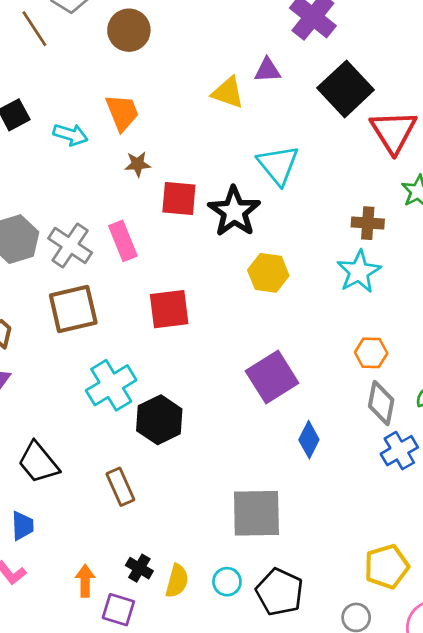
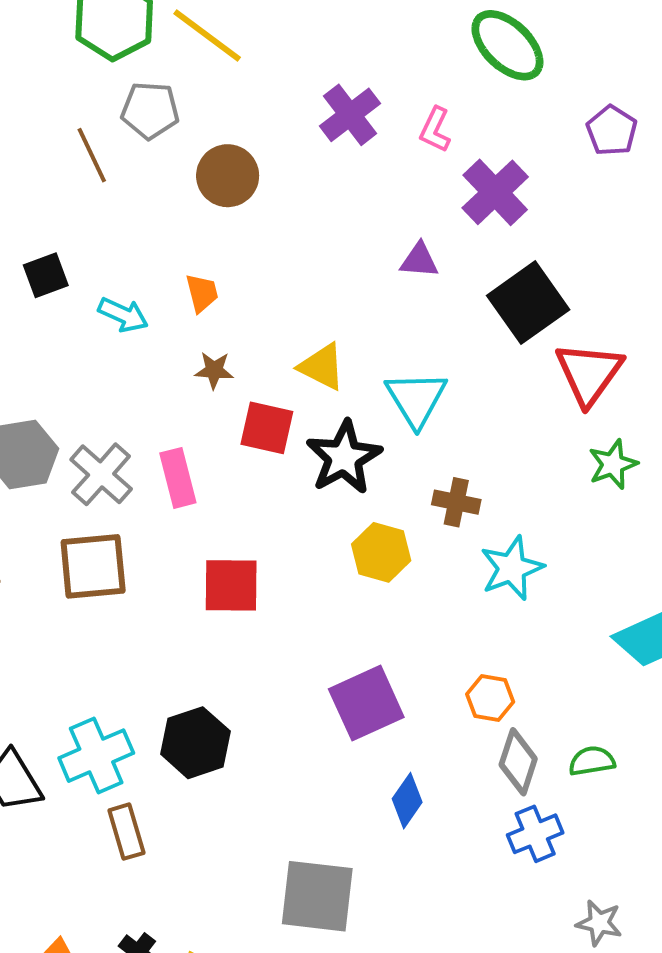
yellow triangle: (228, 93) -> (322, 367), moved
orange trapezoid: (122, 112) -> (202, 293), size x0.7
brown cross: (368, 223) -> (456, 502), moved
orange hexagon: (371, 353) -> (490, 698), moved
cyan cross: (111, 385) -> (96, 756), moved

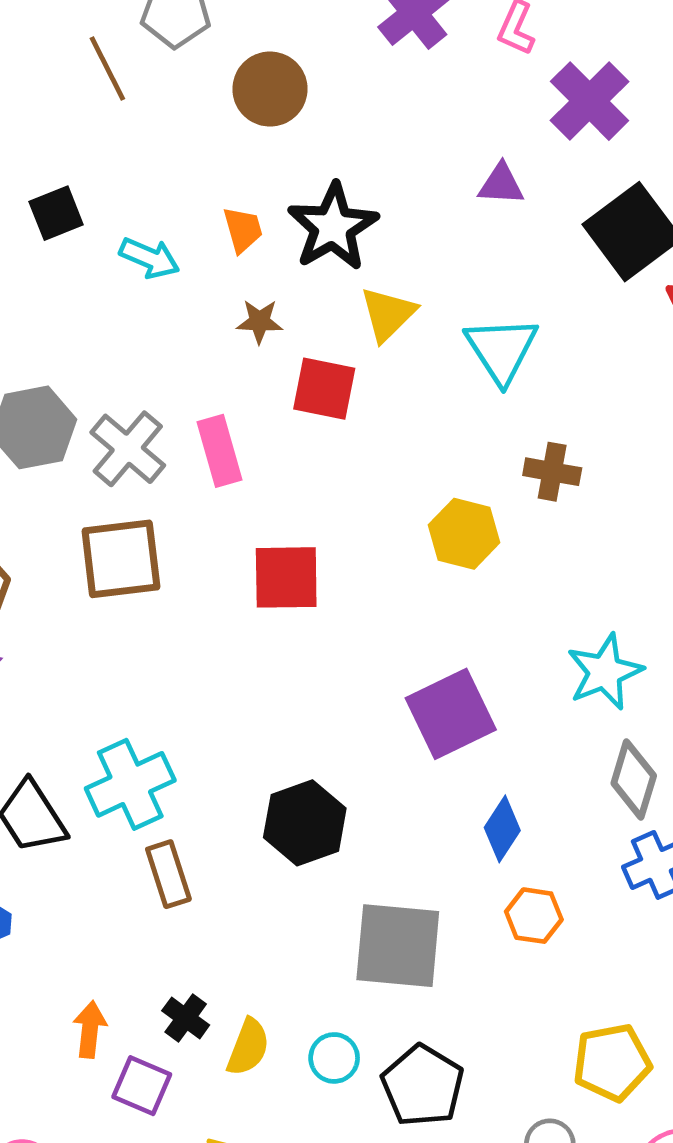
yellow triangle: (322, 367) -> (388, 314), turned 50
black star: (344, 457) -> (333, 227), moved
cyan star: (512, 568) -> (605, 672), moved
orange hexagon: (490, 698) -> (534, 916), moved
black hexagon: (195, 743) -> (305, 823), moved

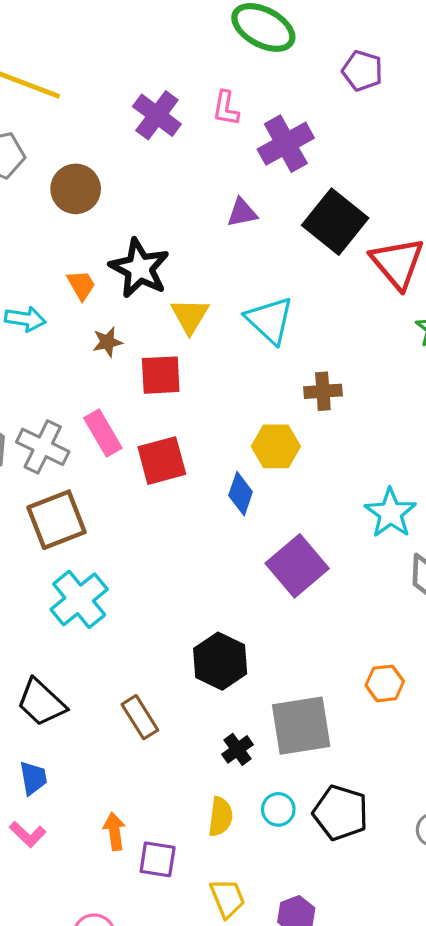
purple cross: (590, 101) -> (286, 144), turned 30
red square: (286, 577) -> (162, 461), moved
cyan cross: (130, 784) -> (79, 599), moved
blue diamond: (502, 829) -> (241, 494), moved
black cross: (186, 1018) -> (237, 749), moved, turned 32

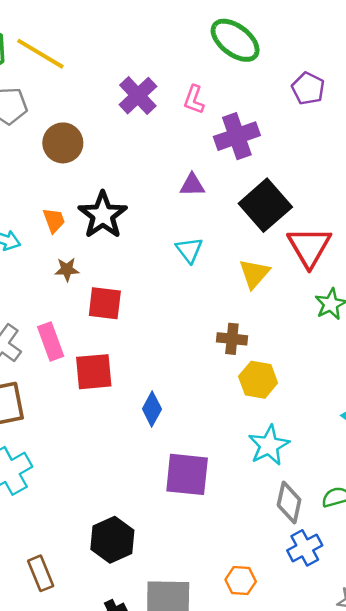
yellow triangle: (190, 316) -> (254, 274), moved
cyan triangle: (270, 320) -> (189, 250), moved, size x0.7
yellow hexagon: (276, 446) -> (258, 380), moved
purple square: (297, 566) -> (187, 474), turned 36

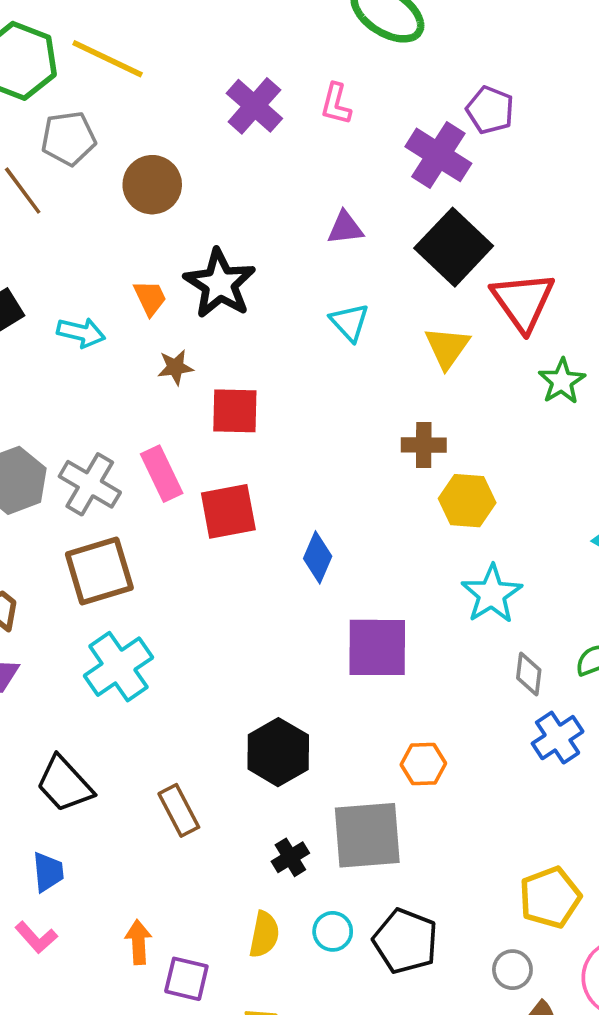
purple pentagon: (308, 89) -> (490, 110), moved
purple cross: (237, 136) -> (438, 155), moved, turned -33
gray diamond: (289, 502) -> (529, 674), size x0.7
orange hexagon: (241, 581) -> (423, 764), moved

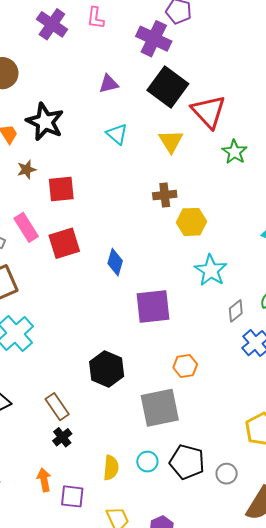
gray diamond: (529, 674) -> (236, 311), turned 50
black cross: (290, 857) -> (62, 437), moved
gray circle: (512, 970) -> (227, 474), moved

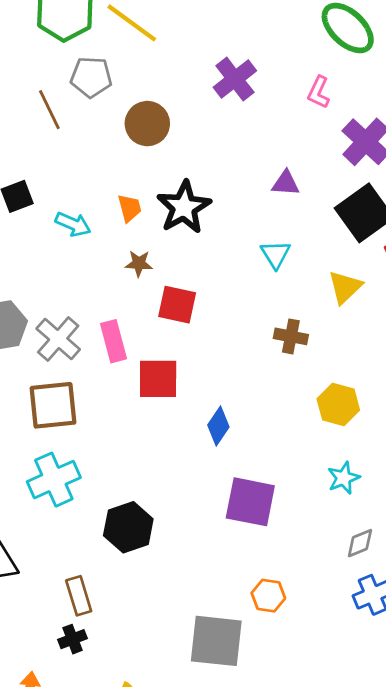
pink L-shape: (96, 18) -> (319, 92), moved
brown cross: (165, 195) -> (291, 336), moved
cyan star: (211, 270) -> (344, 478), size x0.7
black hexagon: (107, 369) -> (128, 527), moved

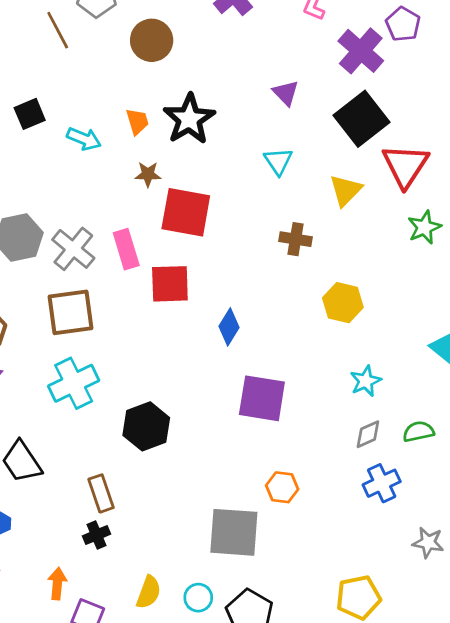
purple triangle: (286, 183) -> (286, 93), turned 44
red square: (177, 305) -> (186, 212), size x1.4
cyan star: (344, 478) -> (366, 381), moved

